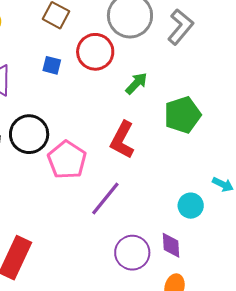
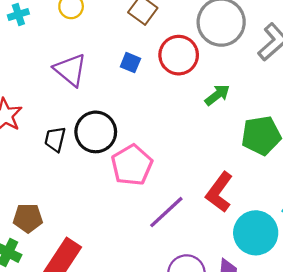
red L-shape: (122, 140) -> (219, 192), moved
cyan circle: (191, 206) -> (256, 233), size x1.6

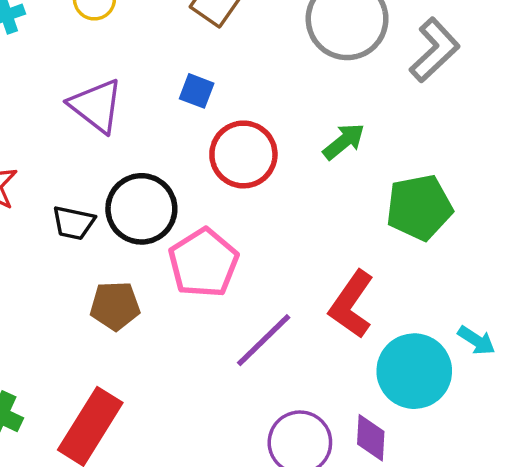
red circle: (179, 55) -> (243, 154), moved
black trapezoid: (55, 139) -> (73, 223), turned -90
brown pentagon: (28, 218) -> (115, 306), moved

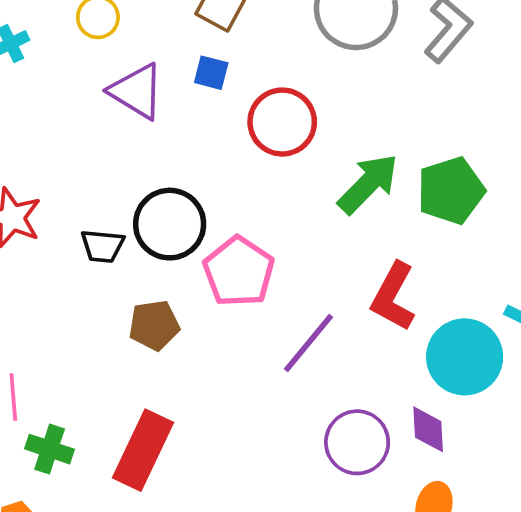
blue square: (197, 91) -> (211, 73), moved
purple triangle: (96, 106) -> (137, 91), moved
green arrow: (344, 141) -> (368, 184), moved, size x1.5
red circle: (243, 154) -> (282, 122), moved

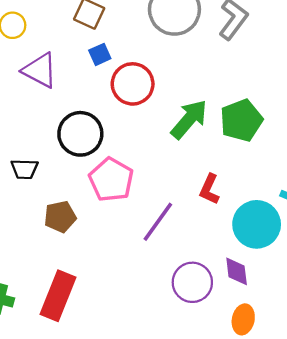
blue square: (211, 73) -> (100, 54), moved, turned -35
black circle: (170, 224) -> (80, 134), moved
red L-shape: (393, 297) -> (209, 189), size x0.7

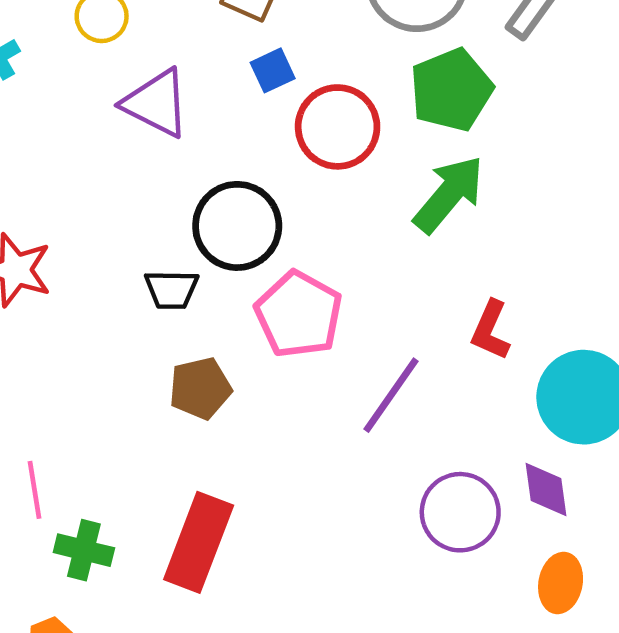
green pentagon: (241, 120) -> (451, 90), moved
black trapezoid: (24, 169) -> (172, 290), moved

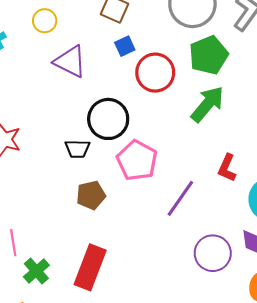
green cross: (84, 550) -> (36, 271), turned 35

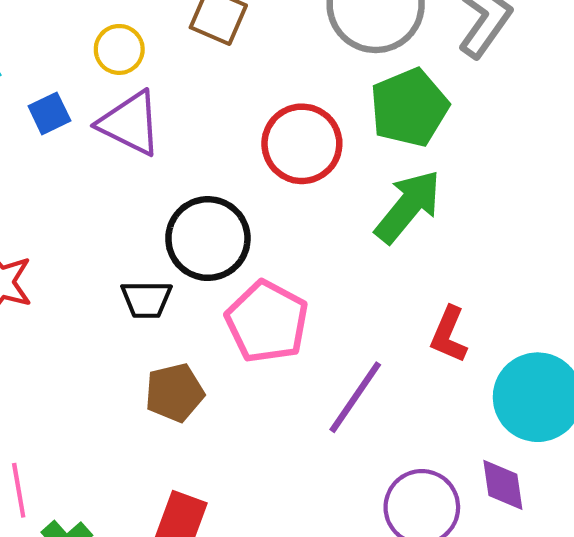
yellow circle: (45, 21) -> (119, 49), moved
blue square: (125, 46) -> (49, 113), moved

